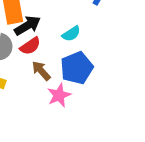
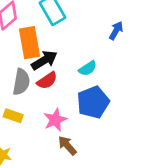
brown arrow: (41, 71) -> (67, 146), moved
pink star: (59, 95) -> (55, 120), moved

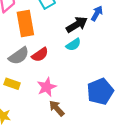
black arrow: (44, 60) -> (77, 25), moved
gray semicircle: (21, 82) -> (19, 56), turned 45
blue pentagon: (93, 102) -> (100, 91), moved

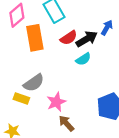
red semicircle: (40, 55) -> (69, 38), moved
gray semicircle: (19, 56) -> (34, 83), moved

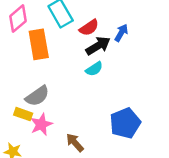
red semicircle: (69, 38) -> (89, 28), moved
pink star: (56, 102) -> (41, 124), moved

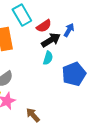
cyan semicircle: (94, 69) -> (48, 58), turned -40
blue pentagon: (125, 123) -> (74, 74), moved

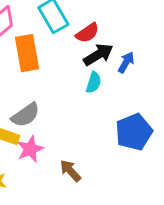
blue arrow: (69, 30) -> (126, 62), moved
blue pentagon: (74, 74) -> (134, 132), moved

